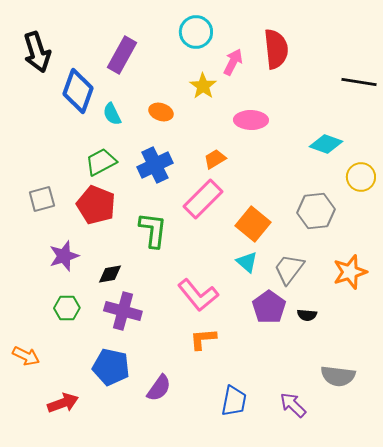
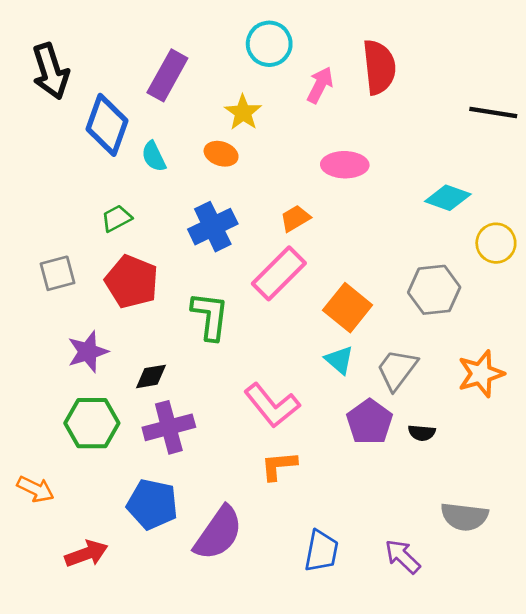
yellow star: (203, 86) -> (243, 112), moved
green trapezoid: (101, 162) -> (117, 218), moved, size x0.7
green hexagon: (67, 308) -> (92, 423), size x1.5
purple cross: (123, 311) -> (169, 427), turned -30
purple semicircle: (159, 388) -> (218, 533), size x1.5

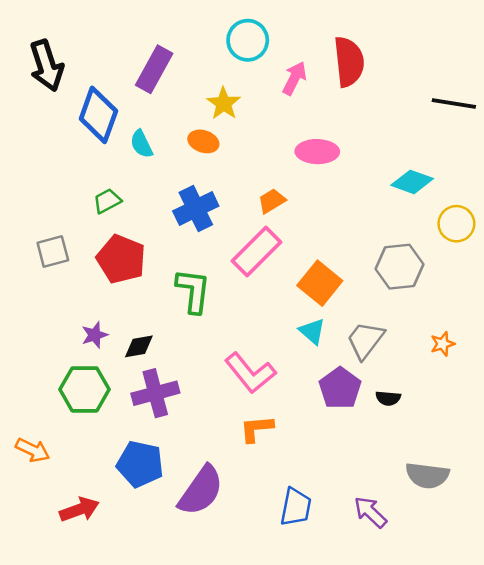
purple star: (88, 352) -> (95, 335), moved, size x0.7
orange star: (481, 374) -> (443, 344), size x0.6

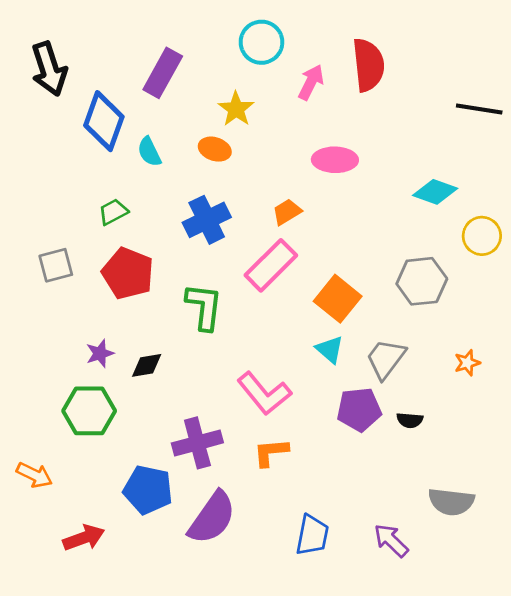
purple pentagon: (340, 388) -> (359, 410), turned 30
purple cross: (155, 393) -> (197, 443), moved

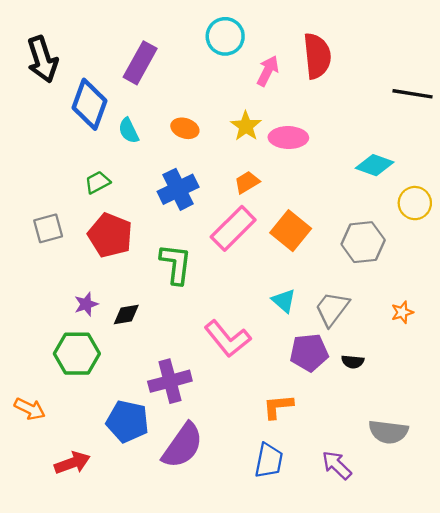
yellow star: (236, 109) -> (246, 126), moved
orange square: (338, 299) -> (291, 231), moved
orange L-shape: (271, 452) -> (278, 407), moved

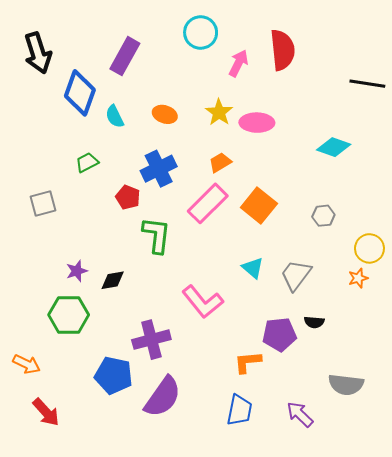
yellow circle: (415, 203) -> (369, 248), moved
red pentagon: (110, 235) -> (128, 197), moved, size x0.6
gray hexagon: (363, 242) -> (323, 216), size x0.6
purple pentagon: (309, 352) -> (279, 334), moved
red arrow: (72, 463) -> (46, 412), moved, turned 68

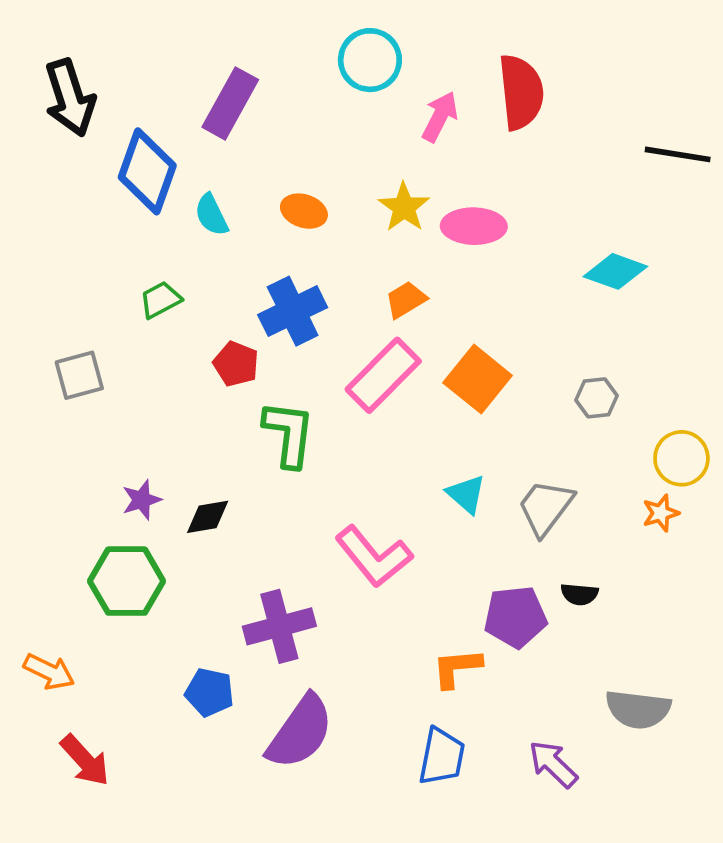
blue pentagon: (114, 375) -> (210, 692), size x0.7

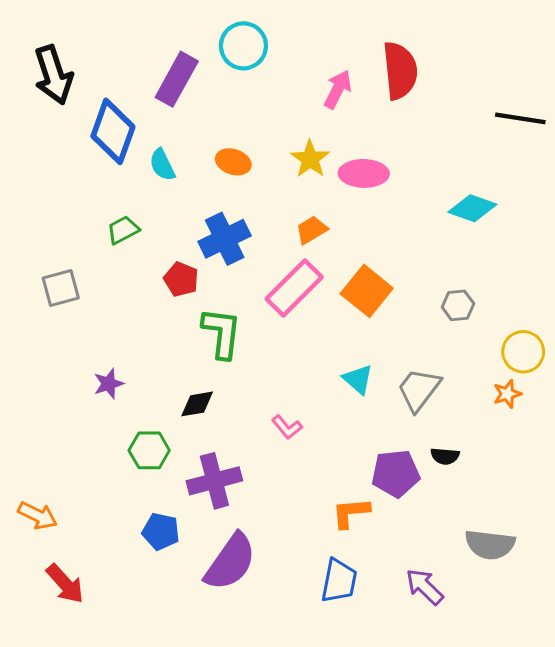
cyan circle: (370, 60) -> (243, 46), moved
black diamond: (208, 517) -> (197, 404), moved
pink L-shape: (374, 556) -> (287, 427), size x0.5
green hexagon: (126, 581) -> (149, 450), moved, size x0.7

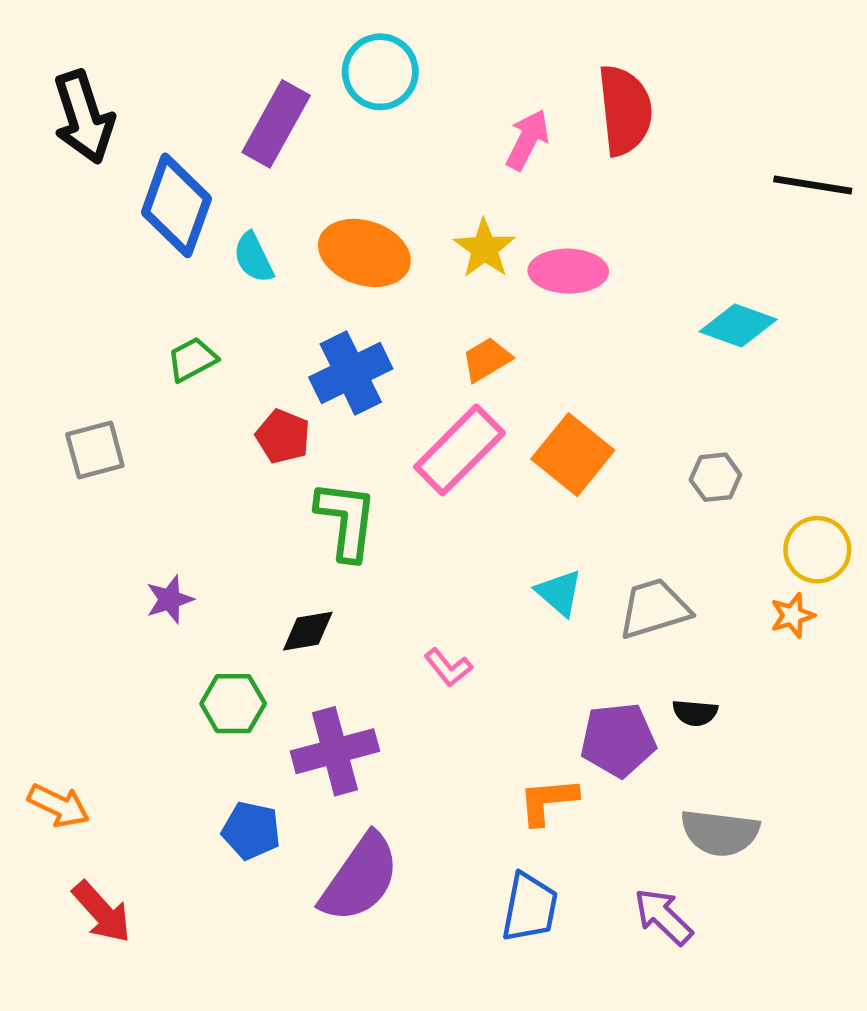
orange ellipse: (233, 162) -> (364, 253), size x1.6
gray trapezoid: (419, 389) -> (654, 609), turned 36
gray semicircle: (490, 545) -> (720, 833), moved

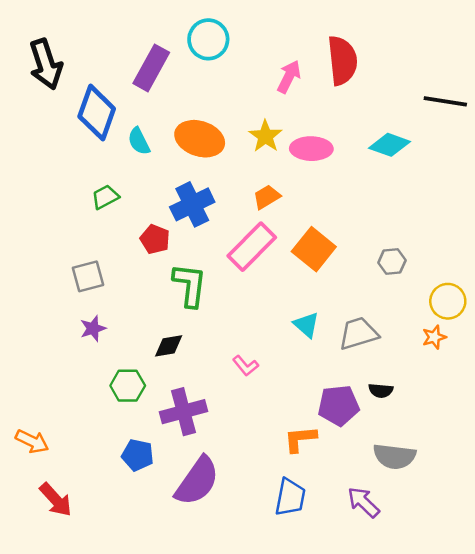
cyan diamond: (738, 325) -> (389, 145), moved
gray square: (95, 450) -> (88, 276), moved

